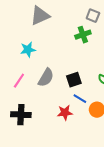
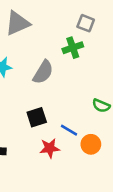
gray semicircle: (46, 78) -> (43, 72), moved
black square: (74, 80) -> (37, 117), moved

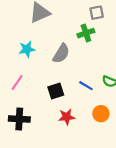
gray square: (86, 23) -> (97, 13), turned -32
blue line: (69, 130) -> (86, 86), moved

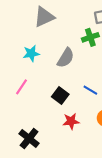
black square: (56, 91) -> (60, 95), turned -35
black cross: (19, 119) -> (29, 138), moved, turned 36

